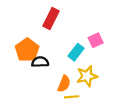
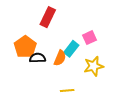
yellow star: (87, 76) -> (94, 66), moved
orange semicircle: (64, 84) -> (60, 58), moved

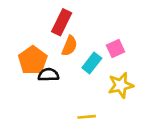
orange semicircle: (60, 58) -> (69, 46), moved

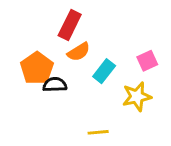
orange semicircle: (69, 46) -> (79, 52), turned 36
pink square: (115, 48) -> (147, 61), moved

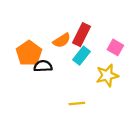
red rectangle: (70, 25) -> (81, 35), moved
pink square: (147, 61) -> (115, 47), turned -35

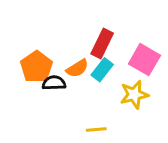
orange semicircle: (62, 40) -> (77, 68), moved
pink square: (115, 47) -> (144, 60), size x1.5

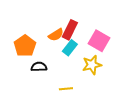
orange semicircle: (77, 68) -> (56, 35), moved
black semicircle: (54, 83) -> (39, 67), moved

